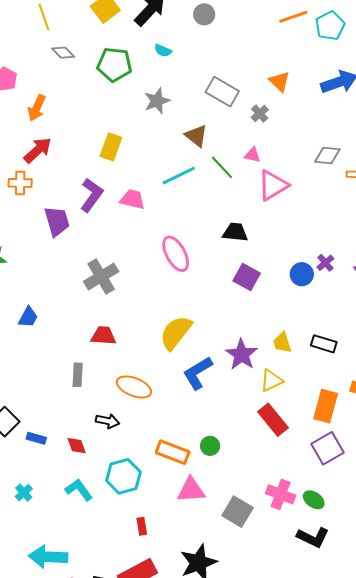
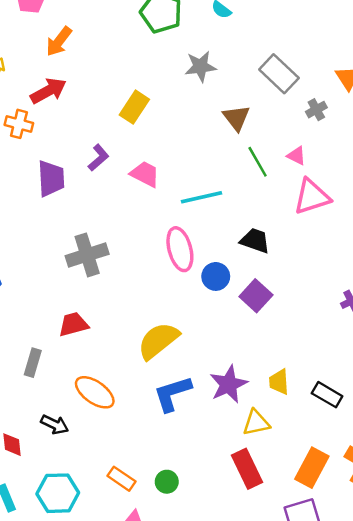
cyan line: (179, 176) -> (202, 197), moved
purple L-shape: (92, 195) -> (98, 158), size x0.7
blue circle: (302, 274) -> (216, 276), moved
red trapezoid: (103, 336) -> (73, 324), turned -32
orange rectangle: (173, 452) -> (121, 479), size x0.7

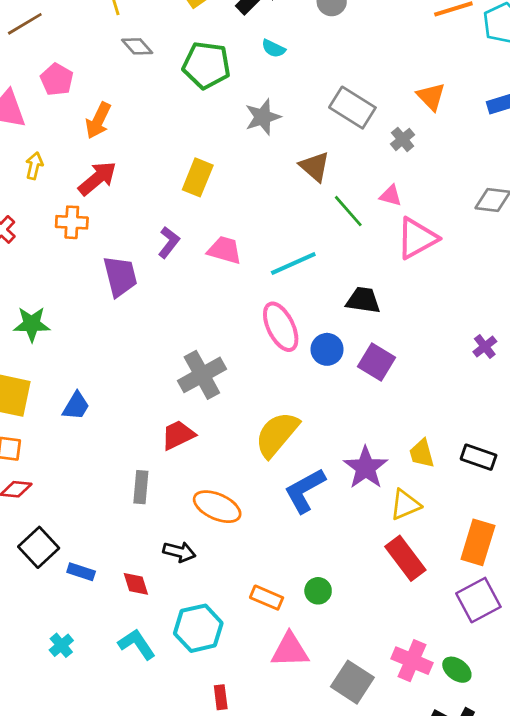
gray cross: (87, 255) -> (202, 375), moved

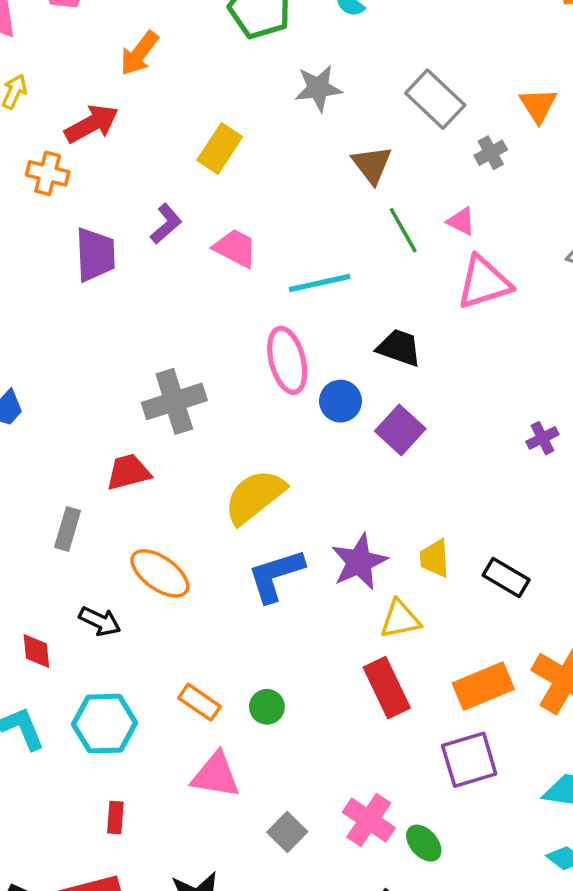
orange arrow: (98, 121) -> (139, 53), moved
orange rectangle: (478, 542) -> (483, 686), turned 39
gray square: (352, 682) -> (287, 832), size x0.7

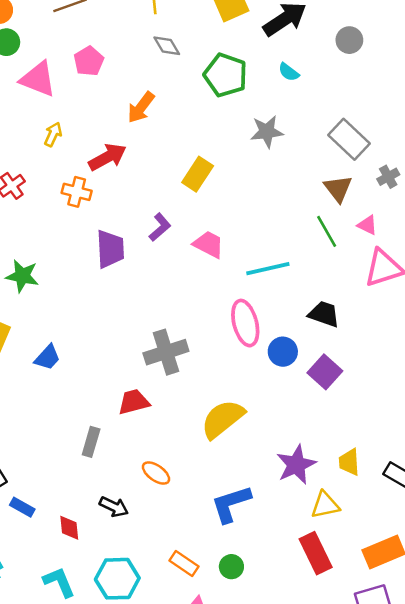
brown triangle: (372, 165) -> (338, 188), moved
orange ellipse: (160, 573) -> (156, 473), size x0.7
blue L-shape: (276, 575) -> (231, 504), moved

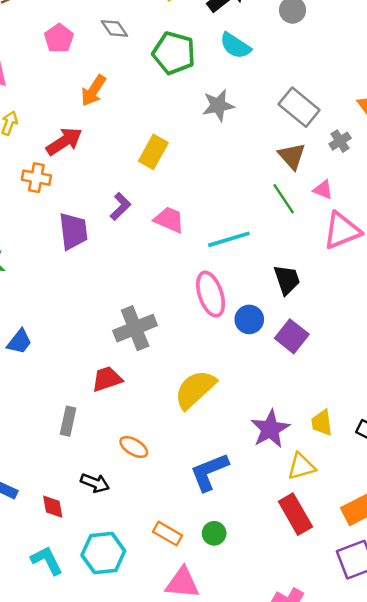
pink pentagon: (89, 61) -> (59, 38), moved
cyan semicircle: (289, 72) -> (235, 46), size x1.5
black trapezoid: (324, 314) -> (287, 280), turned 56

